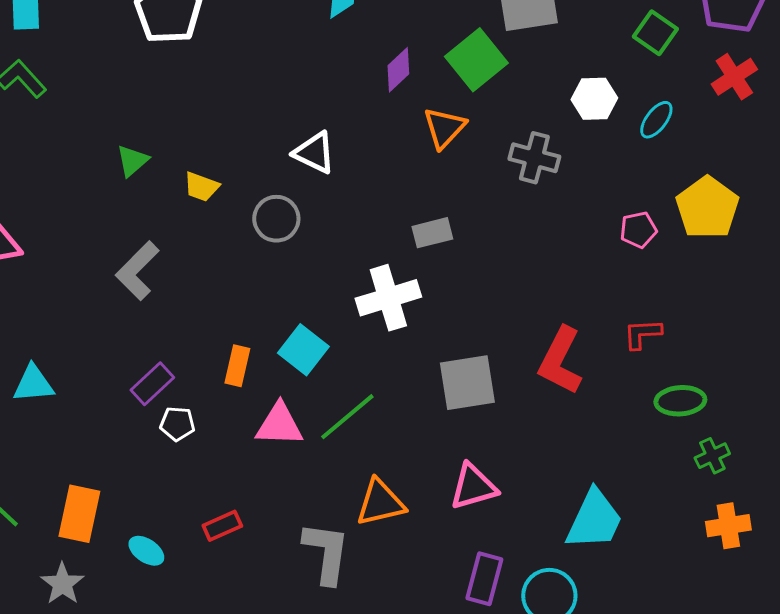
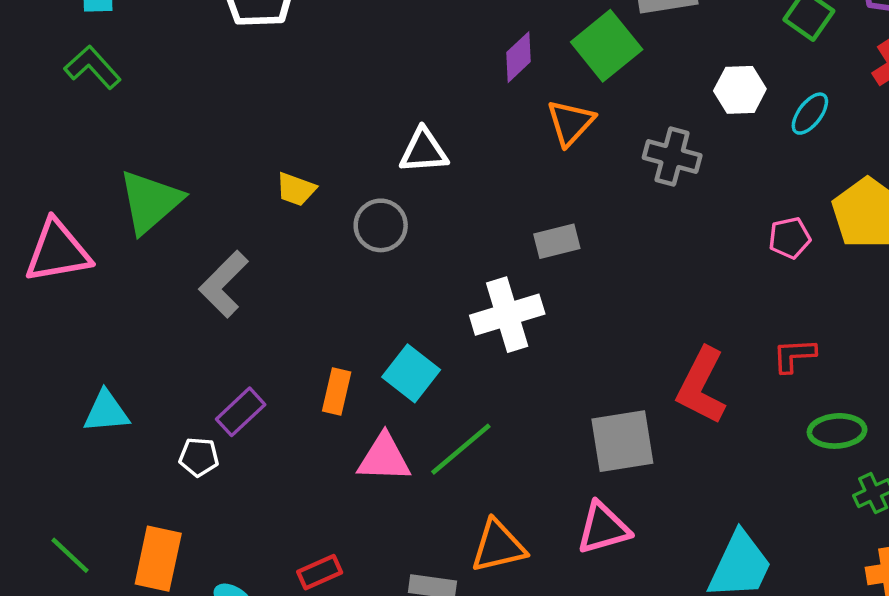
white triangle: (314, 153) -> (424, 151), turned -30
green triangle: (132, 161) -> (150, 202), moved, size x1.8
gray square: (467, 383) -> (622, 441), moved
white pentagon: (177, 424) -> (199, 457), moved

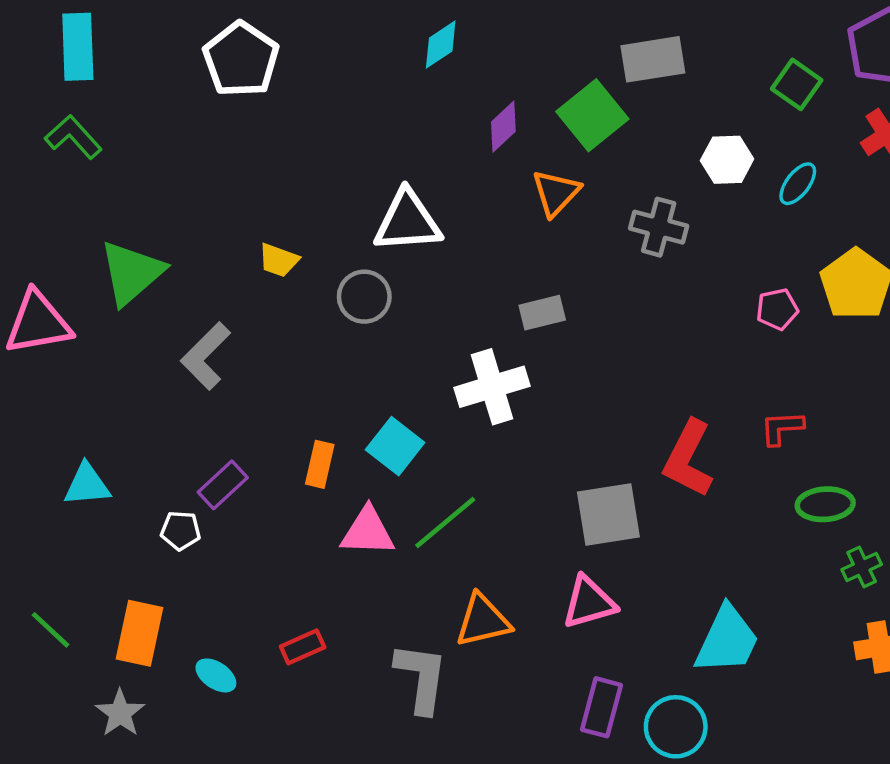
white triangle: (424, 151) -> (408, 221), size x1.4

